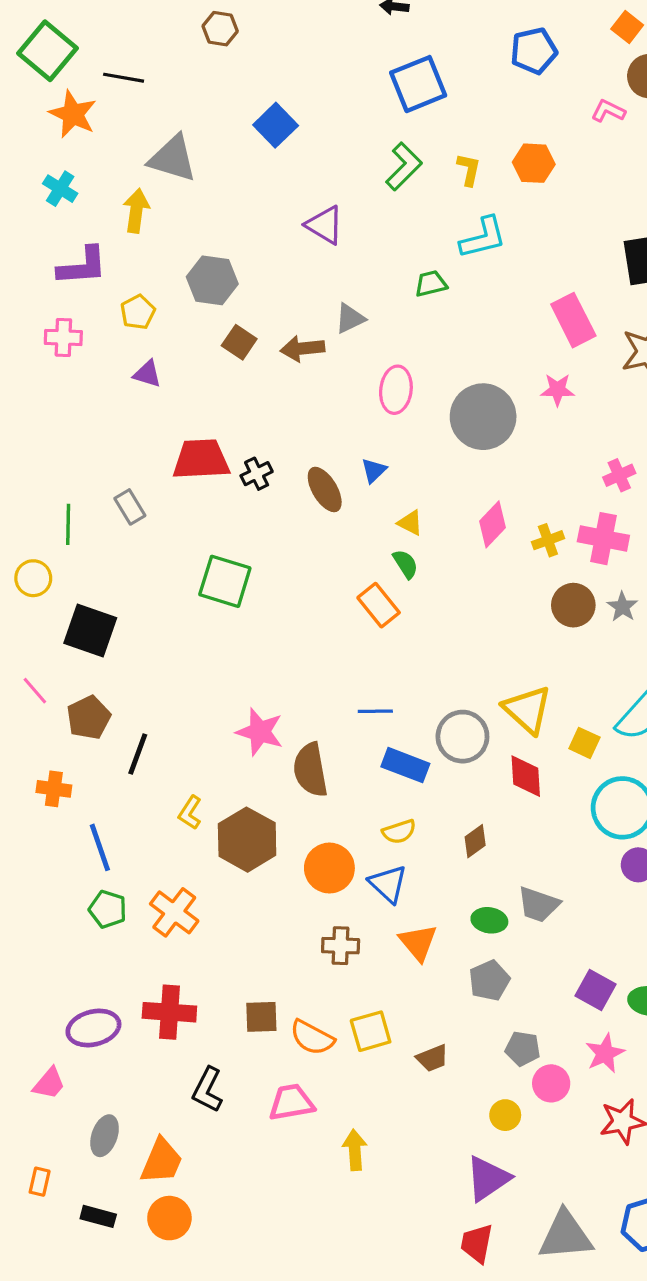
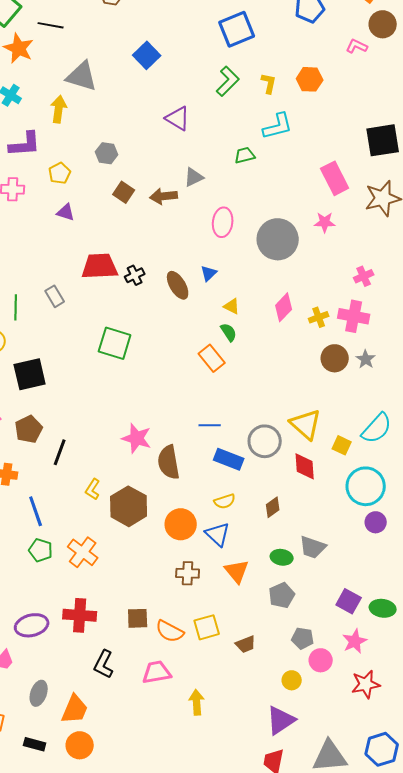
gray hexagon: (212, 280) -> (107, 153), size x0.7
black square: (90, 630) -> (30, 374), turned -32

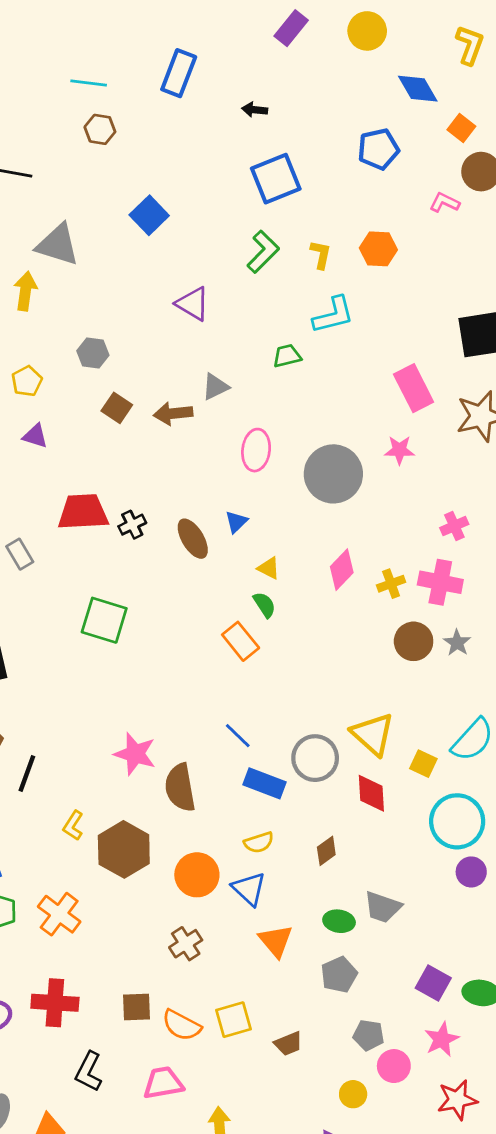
blue line: (210, 425) -> (238, 736), turned 45
brown cross: (188, 573) -> (186, 944), moved, turned -35

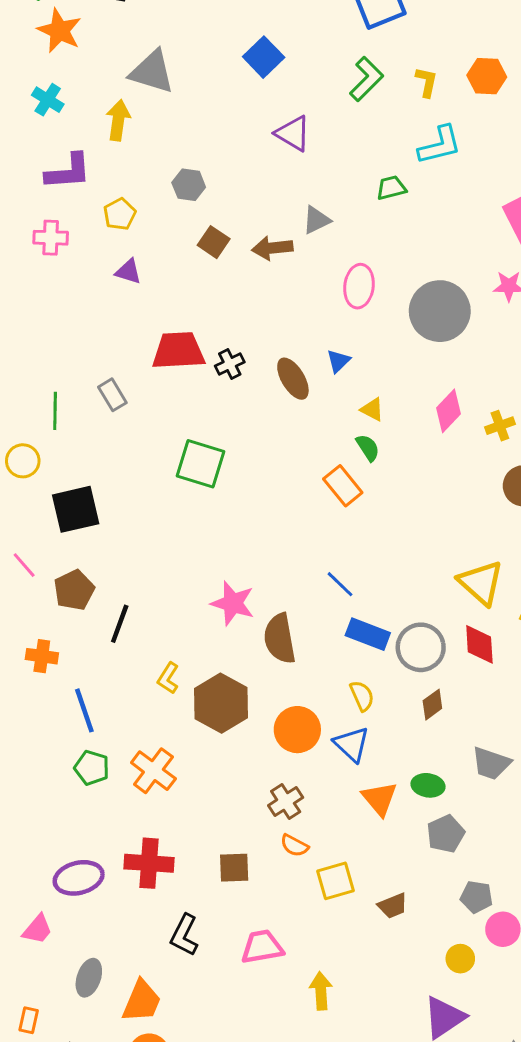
blue square: (149, 215) -> (264, 57), moved
gray circle: (315, 758) -> (421, 647), moved
yellow semicircle: (259, 842) -> (362, 696), turned -96
green ellipse: (339, 921) -> (428, 785), moved
orange semicircle: (181, 1025) -> (294, 846), moved, size x0.7

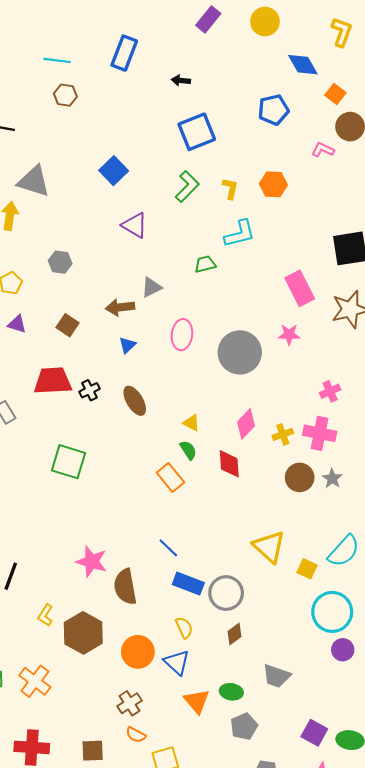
brown square: (214, 242) -> (67, 325), moved
blue triangle: (338, 361) -> (127, 345), moved
red diamond: (479, 644) -> (229, 464), moved

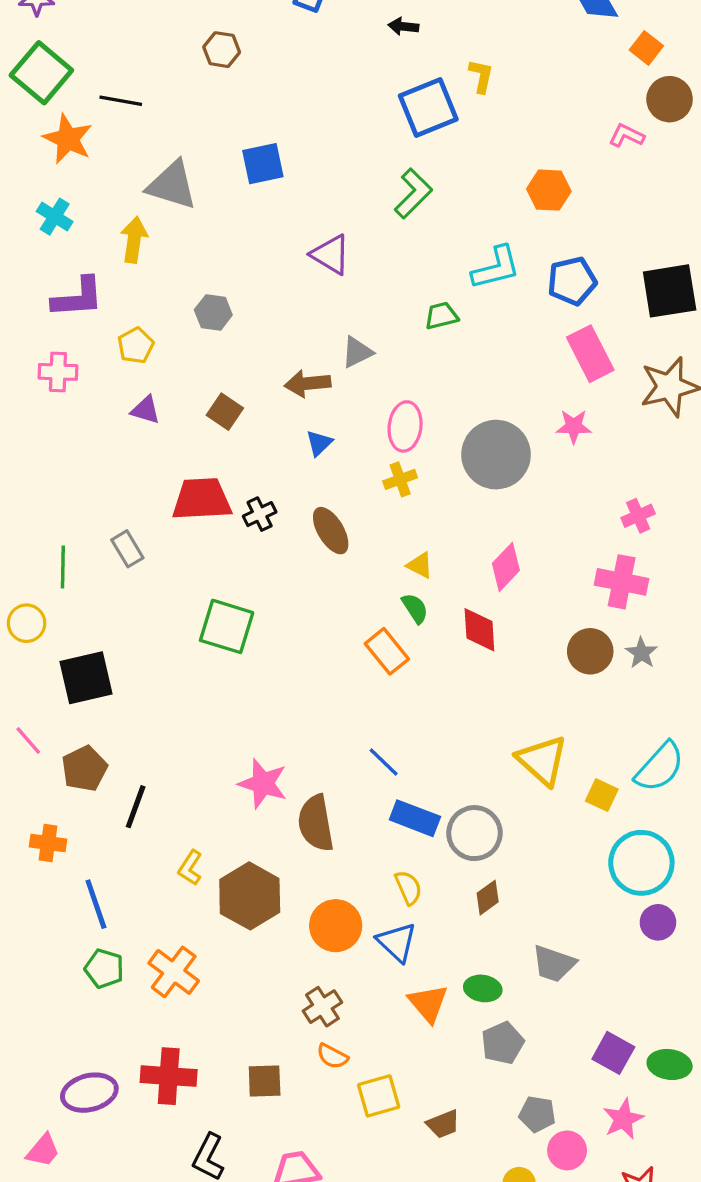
blue pentagon: (273, 110) -> (572, 281), moved
blue square: (114, 171) -> (263, 164), moved, turned 32
yellow L-shape: (230, 189) -> (481, 76), moved
yellow cross: (283, 434) -> (400, 479), moved

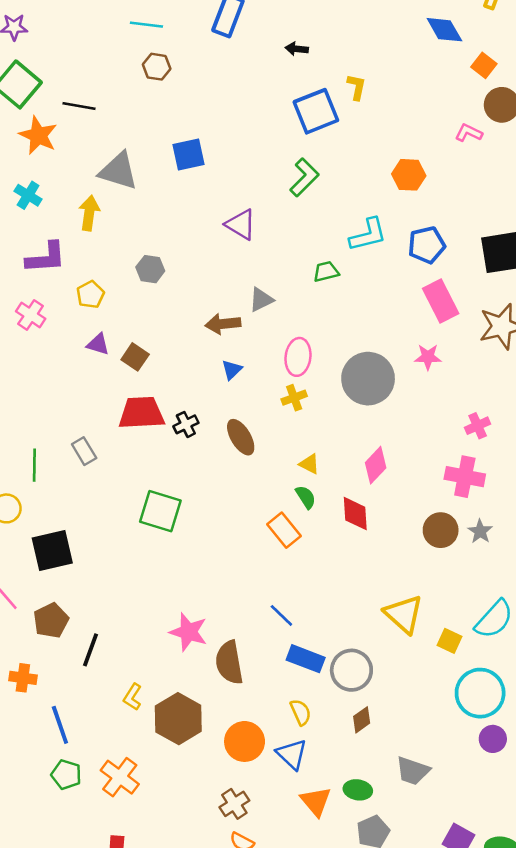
pink cross: (58, 372) -> (31, 315), turned 32
brown square: (225, 412) -> (135, 357), moved

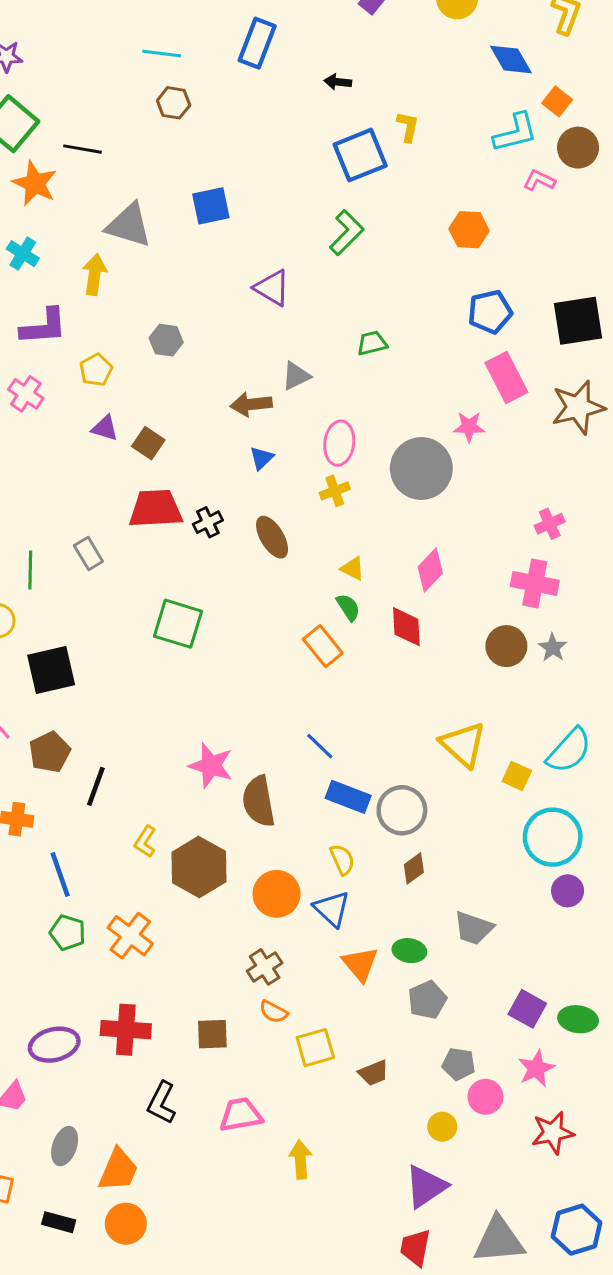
cyan L-shape: (368, 235) -> (515, 133), moved
pink star: (428, 357) -> (469, 427), moved

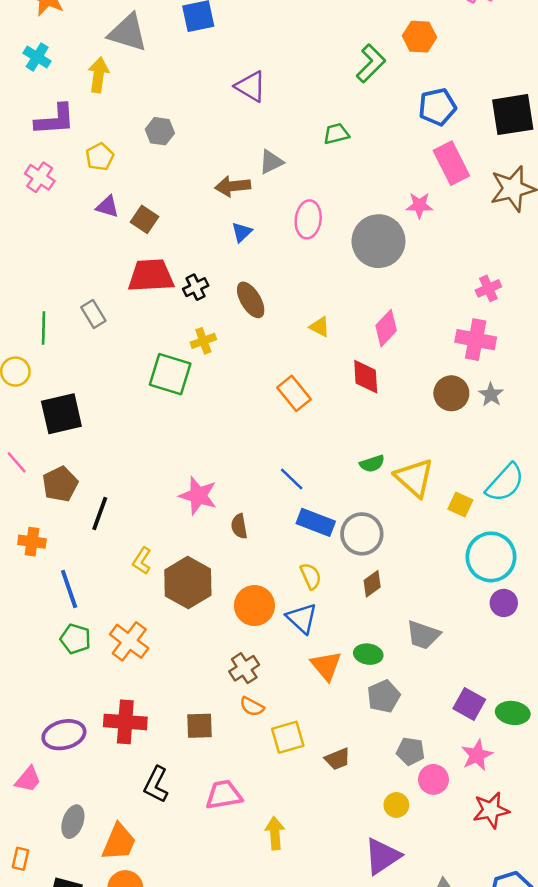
green L-shape: (347, 233) -> (371, 63), moved
yellow cross: (335, 491) -> (203, 341), moved
green semicircle: (348, 607) -> (372, 464), moved, turned 105
brown semicircle: (259, 801) -> (239, 526), size x0.6

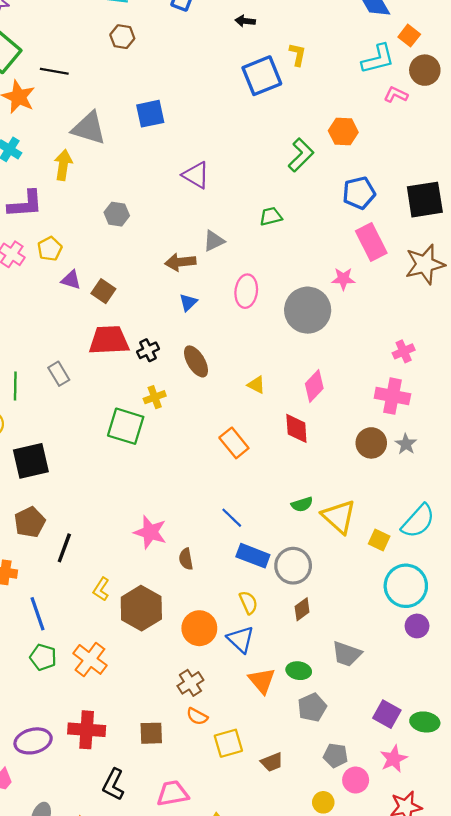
yellow pentagon: (100, 157) -> (50, 249), moved

